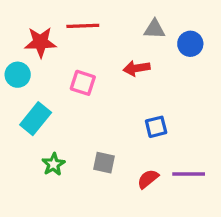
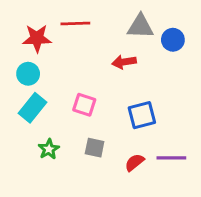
gray triangle: (154, 29) -> (140, 26), size x1.4
cyan circle: (18, 75) -> (28, 74), moved
pink square: (83, 83) -> (84, 105), moved
blue square: (156, 127) -> (142, 115), size x1.4

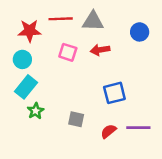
gray triangle: (140, 26) -> (93, 21), moved
pink square: (84, 105) -> (68, 52), moved
green star: (49, 149) -> (36, 111), moved

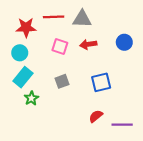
blue circle: (140, 32) -> (124, 42), moved
gray square: (76, 119) -> (62, 81), moved, turned -32
purple line: (138, 128) -> (122, 125), moved

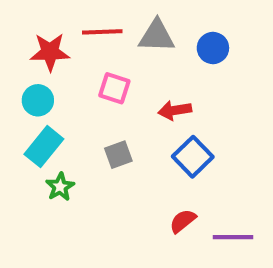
blue circle: (124, 42) -> (213, 48), moved
red arrow: (88, 44) -> (175, 110), moved
blue square: (101, 82) -> (193, 157), turned -30

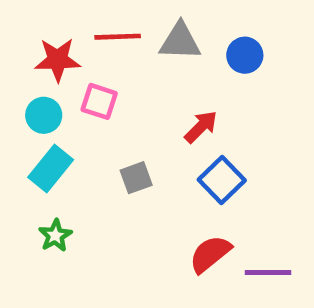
pink square: (114, 88) -> (99, 101), moved
red arrow: (175, 110) -> (201, 127), turned 144
green star: (60, 187) -> (55, 235), moved
red semicircle: (183, 221) -> (210, 254), size x1.4

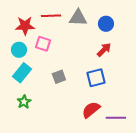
red arrow: (201, 127) -> (104, 50), moved
blue square: (222, 180) -> (96, 78), turned 30

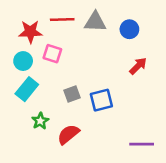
red arrow: (104, 50) -> (138, 66), moved
blue square: (96, 78) -> (101, 100), moved
green star: (24, 102) -> (40, 121), moved
red semicircle: (91, 110) -> (68, 134), moved

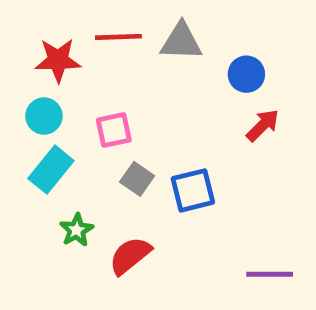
blue circle: (129, 29) -> (246, 74), moved
pink square: (52, 54) -> (114, 130), moved, turned -30
gray square: (72, 94) -> (137, 179), turned -35

